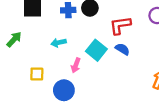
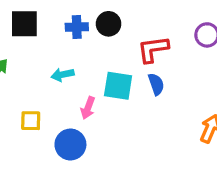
blue semicircle: (122, 49) -> (156, 84), turned 40
cyan square: (96, 50) -> (118, 86), turned -30

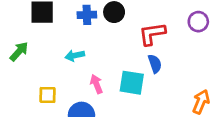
cyan square: (118, 86) -> (132, 83), moved
pink arrow: (88, 108) -> (96, 84), turned 138

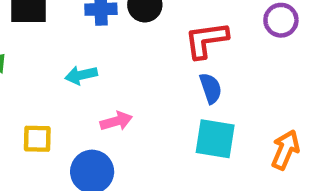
cyan square: (132, 83) -> (215, 139), moved
pink arrow: (96, 84) -> (116, 121), turned 96

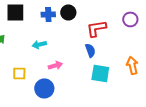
blue semicircle: (211, 88) -> (90, 50), moved
orange arrow: (285, 150) -> (132, 65), moved, turned -36

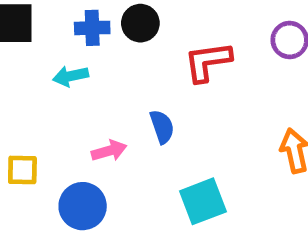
cyan arrow: (39, 44) -> (71, 76), moved
blue semicircle: (90, 50) -> (162, 127), moved
cyan square: (100, 73) -> (203, 201), moved, turned -30

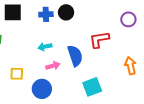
red L-shape: (208, 62) -> (99, 40), moved
cyan arrow: (71, 76) -> (45, 47), moved
blue semicircle: (162, 127) -> (75, 56), size x1.5

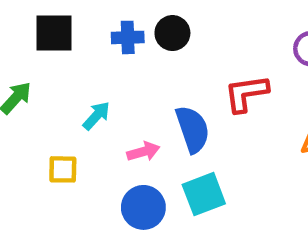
cyan arrow: (45, 47) -> (96, 116), moved, turned 144
cyan square: (92, 87) -> (204, 194), moved
blue circle: (42, 89) -> (143, 207), moved

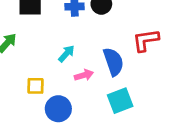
cyan arrow: (96, 116) -> (66, 54), moved
blue circle: (143, 207) -> (58, 109), moved

